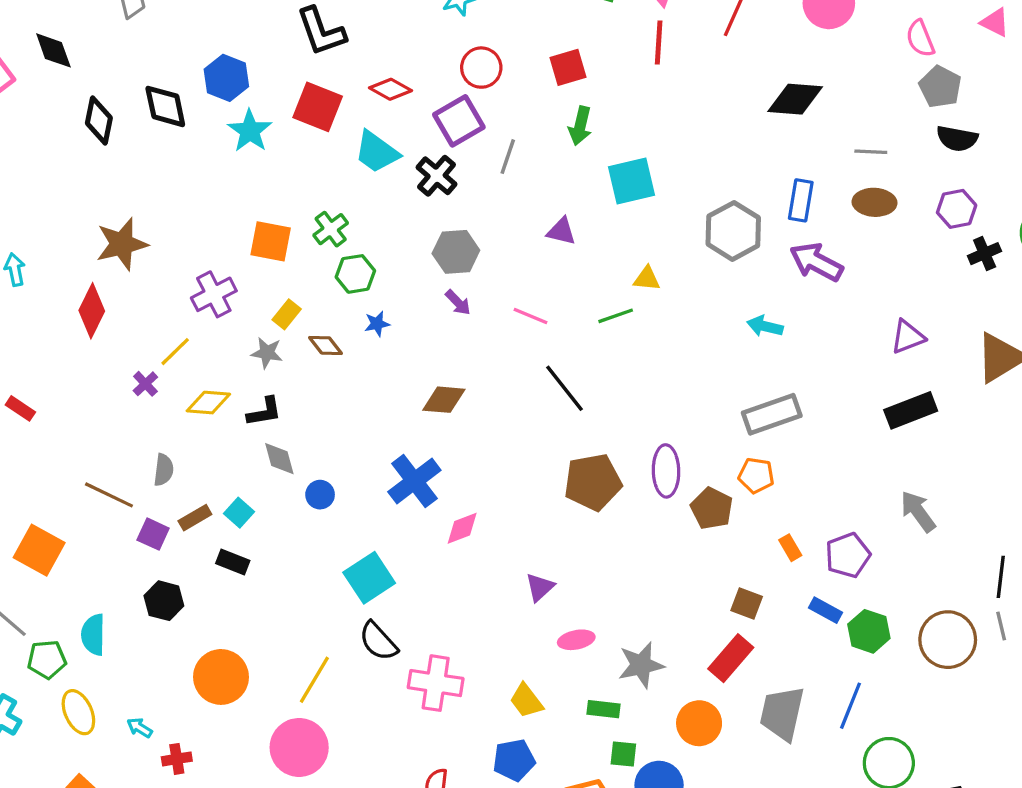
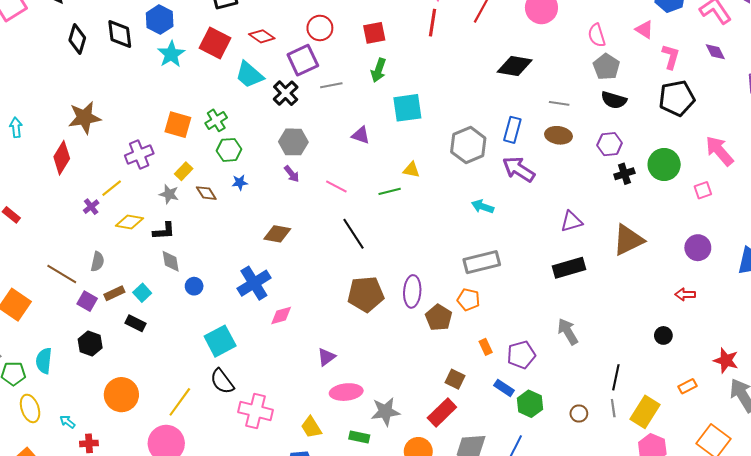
gray line: (508, 157) -> (331, 85), turned 55
pink ellipse: (576, 640) -> (346, 392), size x1.4
brown circle: (948, 640) -> (579, 413), size x0.5

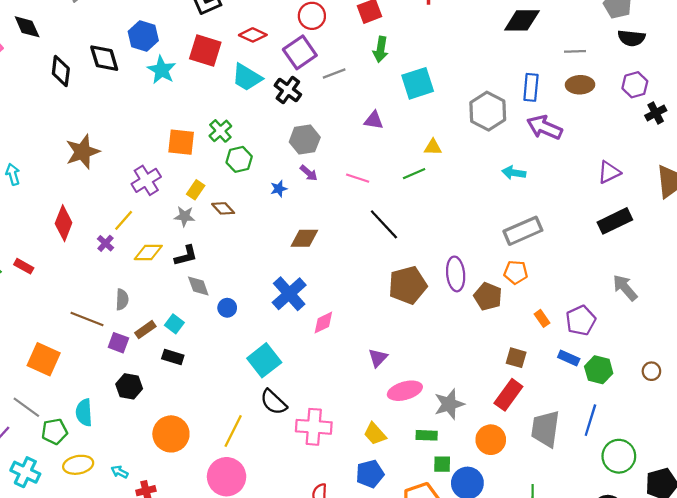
red diamond: (62, 158) -> (64, 223), moved
blue star: (240, 182) -> (279, 189), moved
yellow ellipse: (30, 408) -> (78, 465), turned -72

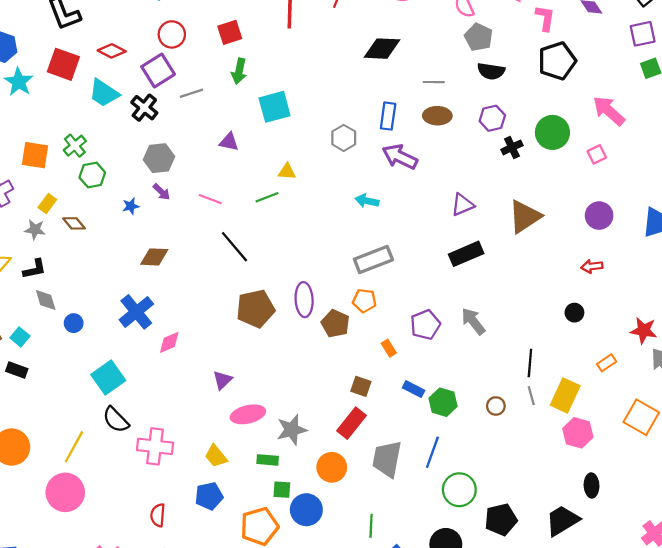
gray hexagon: (488, 111) -> (344, 138), size x0.7
purple pentagon: (581, 320) -> (425, 325), moved

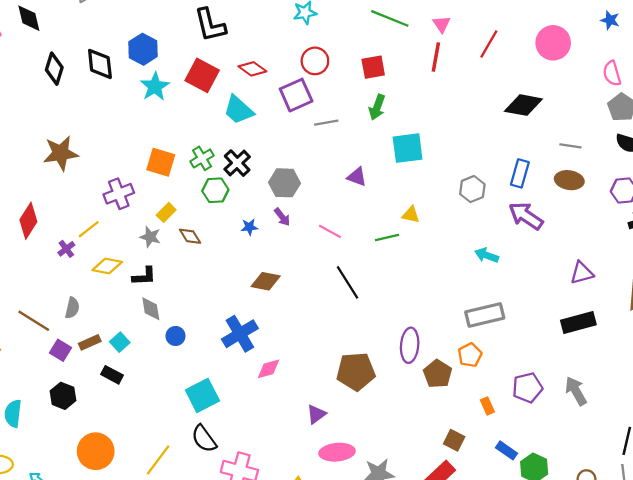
black cross: (144, 108) -> (237, 163), moved
orange pentagon: (364, 301) -> (470, 355), turned 30
brown pentagon: (255, 309) -> (356, 372), moved

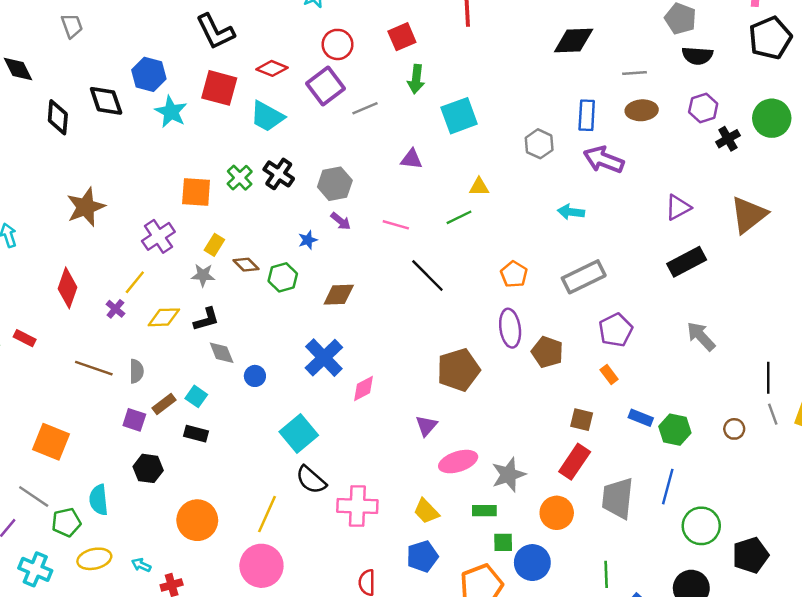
green hexagon: (215, 190) -> (283, 277), moved
brown line: (34, 321) -> (94, 368), moved
orange pentagon: (470, 355) -> (514, 274), moved
purple pentagon: (527, 388) -> (616, 330), moved

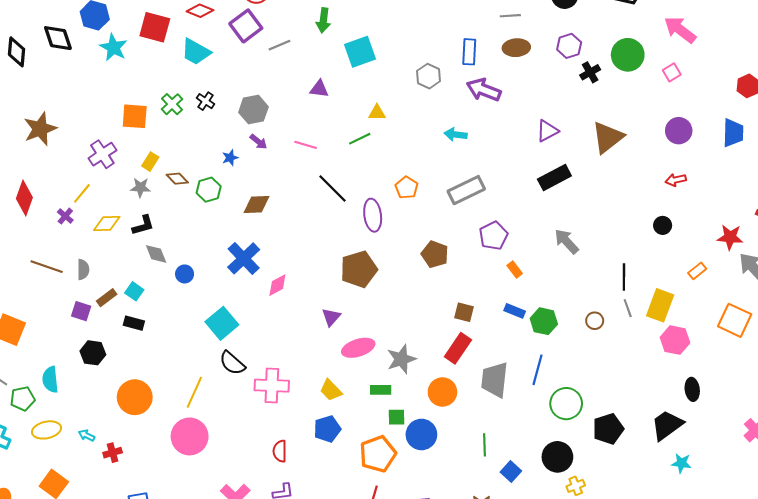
black cross: (279, 174) -> (205, 101), size x0.7
purple ellipse: (510, 328) -> (373, 215), moved
orange rectangle: (609, 374) -> (515, 269), moved

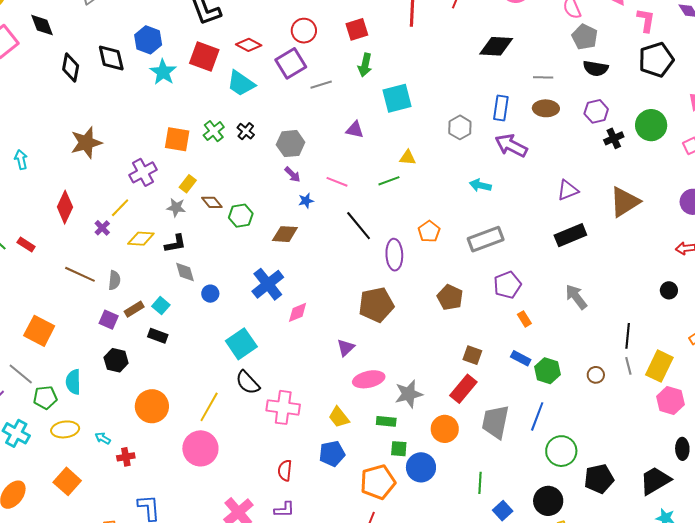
blue star: (230, 158) -> (306, 201), moved

